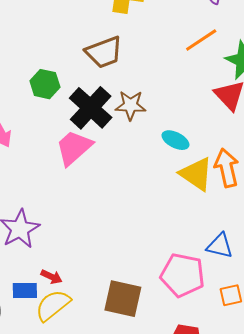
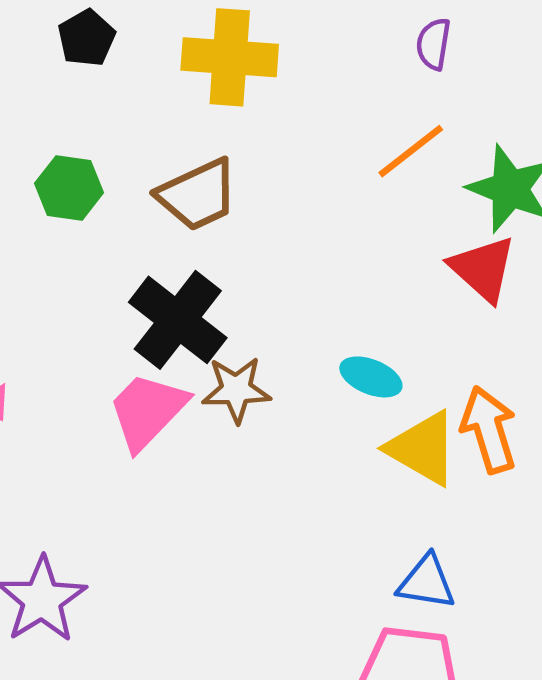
green hexagon: (45, 84) -> (69, 188), moved
brown star: (131, 105) -> (236, 390), moved
blue triangle: (220, 246) -> (426, 582), moved

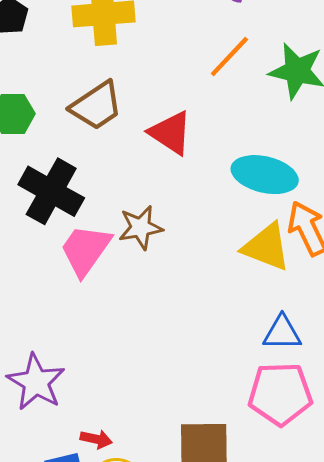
red triangle: (483, 269) -> (171, 133), moved
black cross: (178, 320) -> (51, 191), moved
cyan ellipse: (371, 377) -> (265, 175), moved, size x1.6

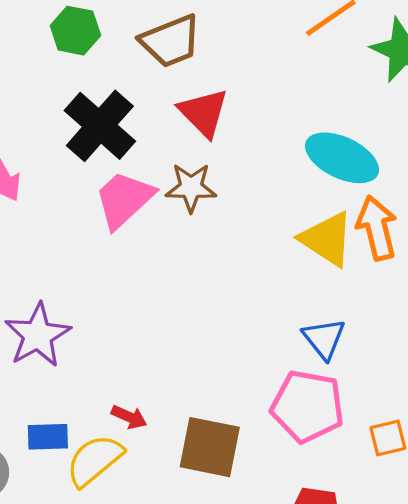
red triangle: (171, 133) -> (204, 113), moved
blue triangle: (282, 333) -> (324, 339), turned 39
red arrow: (96, 439) -> (129, 417), moved

